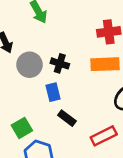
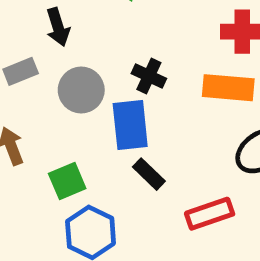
gray circle: (30, 65) -> (81, 90), moved
blue rectangle: (53, 92) -> (130, 125), size x1.5

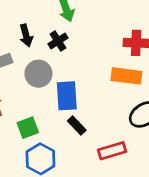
black cross: (149, 76) -> (58, 41), moved, turned 30

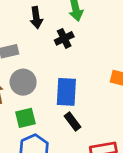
black arrow: (26, 35) -> (36, 18), moved
gray circle: (38, 74) -> (23, 82), moved

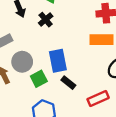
green square: (25, 118) -> (39, 79), moved

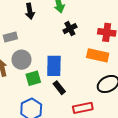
black cross: (46, 20) -> (70, 29), moved

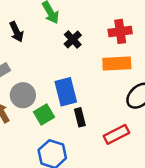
black rectangle: (59, 88) -> (80, 117), turned 40

